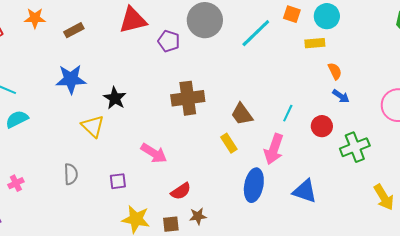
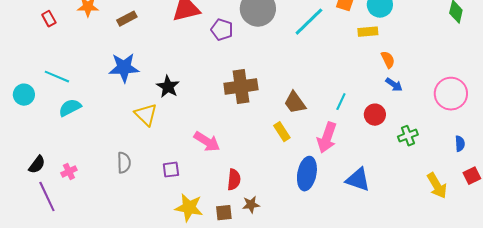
green cross: (355, 147) -> (408, 136), size x0.7
red semicircle: (181, 191) -> (234, 180), turned -50

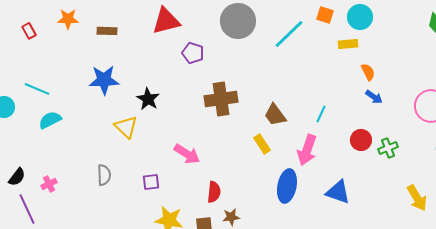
brown rectangle: (127, 19) -> (107, 31), turned 30
purple pentagon: (222, 30) -> (193, 53), moved
red circle: (375, 115) -> (361, 140), moved

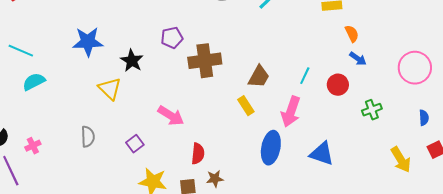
purple pentagon: (193, 53) -> (172, 38), moved, turned -30
brown trapezoid: (275, 115) -> (259, 77), turned -115
red circle: (361, 140) -> (338, 85), moved
purple square: (151, 182) -> (135, 144), turned -30

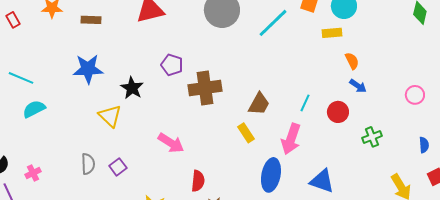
purple pentagon: (172, 38) -> (172, 65), turned 30
pink circle: (415, 68) -> (415, 95), size x0.6
purple square: (135, 144) -> (118, 167), moved

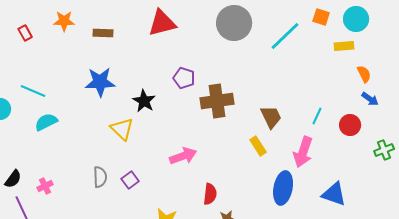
brown trapezoid: (259, 104) -> (271, 117), turned -55
pink arrow: (171, 143) -> (183, 156), turned -52

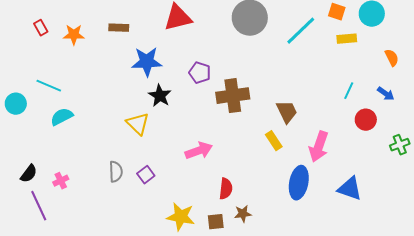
orange star: (64, 21) -> (74, 35), moved
yellow rectangle: (344, 46) -> (347, 39), moved
orange semicircle: (364, 74) -> (392, 58), moved
blue star: (100, 82) -> (147, 62), moved
cyan line: (317, 116) -> (349, 91), moved

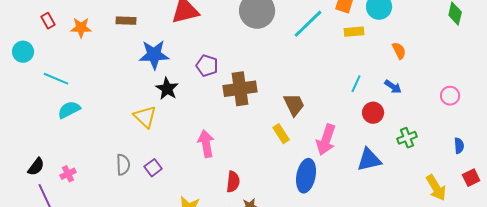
cyan circle: (16, 104) -> (23, 52), moved
pink arrow: (199, 151) -> (206, 144), turned -80
blue triangle: (350, 189) -> (369, 160), moved, turned -32

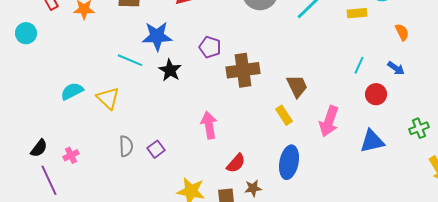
cyan line: (56, 79) -> (130, 60), moved
yellow triangle: (145, 117) -> (108, 98), moved
green cross: (407, 138) -> (419, 128), moved
blue ellipse: (306, 176) -> (289, 162), moved
red semicircle: (233, 182) -> (236, 163), turned 35

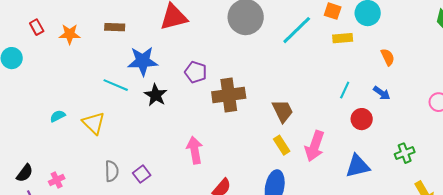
cyan semicircle: (72, 91) -> (58, 116), size x0.7
yellow rectangle: (284, 115) -> (282, 145), moved

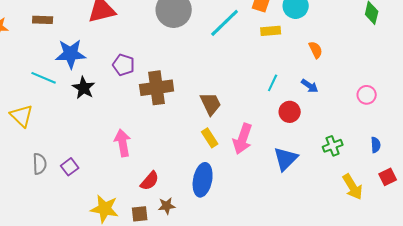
blue triangle: (358, 166) -> (286, 159), turned -32

